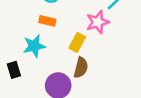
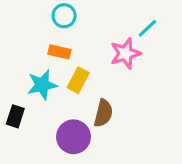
yellow rectangle: (77, 42) -> (78, 80), moved
black rectangle: (14, 70) -> (15, 116), turned 35

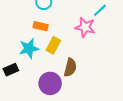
pink star: (125, 53) -> (85, 27), turned 30
black rectangle: (15, 116) -> (11, 70), turned 48

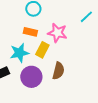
pink star: (85, 27) -> (57, 33), moved
purple circle: (50, 83) -> (31, 77), moved

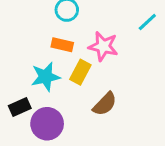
brown semicircle: (58, 71) -> (105, 104), turned 30
purple circle: (31, 77) -> (47, 124), moved

